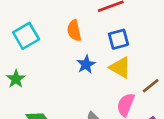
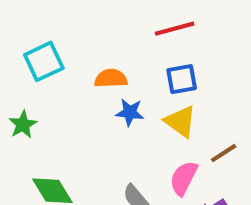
orange semicircle: (74, 31) -> (111, 78), moved, turned 95
blue star: (86, 64) -> (130, 112), turned 30

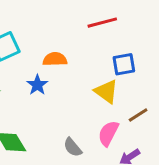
blue square: (182, 79) -> (124, 64), moved
blue star: (130, 112) -> (37, 85), moved, turned 30

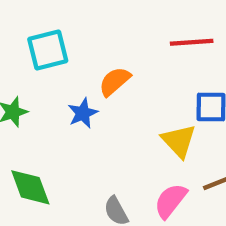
orange semicircle: (55, 59) -> (115, 81), turned -50

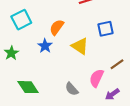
yellow triangle: (179, 141) -> (80, 46), moved

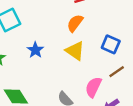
orange semicircle: (57, 27) -> (75, 23), moved
blue square: (106, 29) -> (111, 44), moved, turned 35

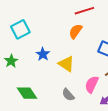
yellow triangle: (75, 51) -> (66, 64), moved

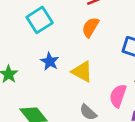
cyan square: (20, 29) -> (40, 20), moved

